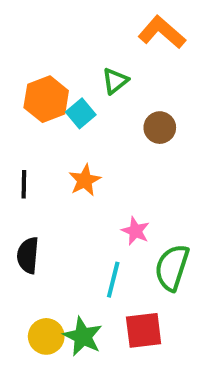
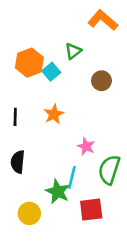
green star: (83, 336) -> (58, 192), moved

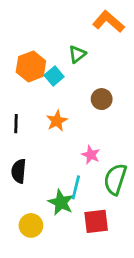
brown circle: (101, 81) -> (102, 99), moved

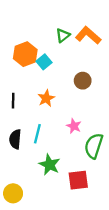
orange L-shape: (108, 22) -> (88, 35), moved
green triangle: (77, 54) -> (63, 35), moved
cyan line: (76, 187) -> (37, 134), moved
yellow circle: (31, 225) -> (13, 193), moved

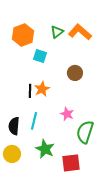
orange hexagon: (25, 54) -> (23, 35), moved
cyan square: (44, 62) -> (40, 56), turned -32
black line: (13, 101) -> (30, 91), moved
yellow circle: (13, 193) -> (12, 154), moved

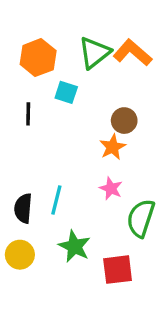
green triangle: (57, 32) -> (94, 53), size x1.5
orange star: (42, 89) -> (113, 147), moved
black line: (30, 91) -> (28, 114), moved

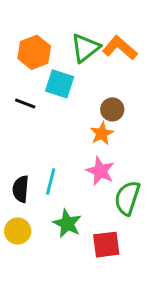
cyan square: (66, 92) -> (60, 84), size x1.4
black line: (28, 114) -> (25, 103), turned -70
pink star: (111, 188) -> (100, 171), size x1.4

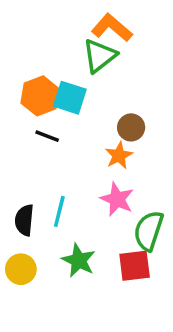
orange L-shape: (120, 48) -> (112, 28), moved
orange hexagon: (34, 52) -> (40, 96), moved
black line: (25, 103) -> (47, 136), moved
red square: (106, 245) -> (135, 266), moved

